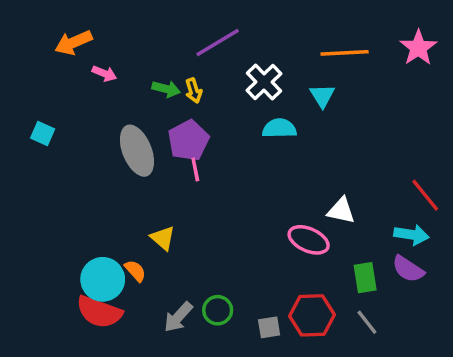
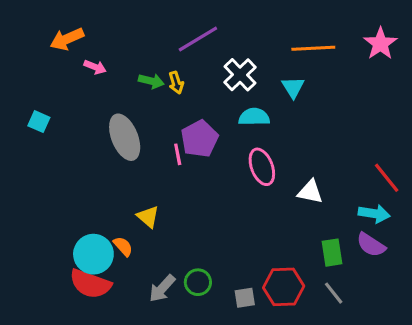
purple pentagon: (188, 140) -> (199, 139), moved
pink ellipse: (309, 240) -> (262, 167), moved, turned 45

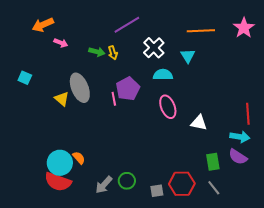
red line: (387, 178) -> (248, 114), turned 35
yellow triangle: (148, 217) -> (62, 99), moved

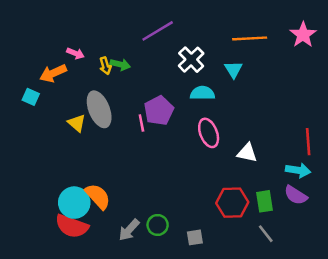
orange arrow: (43, 25) -> (53, 73), moved
yellow arrow: (113, 53) -> (105, 66), moved
orange semicircle: (79, 158) -> (98, 196), size x1.6
red hexagon: (182, 184) -> (232, 203), moved

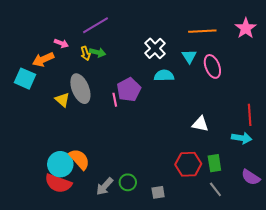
purple line: (158, 31) -> (96, 25), moved
cyan square: (31, 97) -> (25, 79), size x1.5
pink ellipse: (209, 133) -> (212, 66), moved
purple semicircle: (296, 195) -> (251, 177), moved

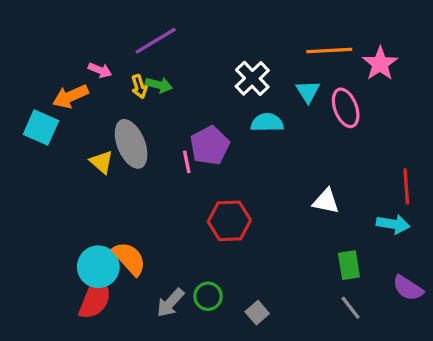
pink star: (246, 28) -> (380, 64), moved
red hexagon: (188, 164) -> (229, 221), moved
red semicircle: (58, 183) -> (95, 298), turned -88
gray square: (158, 192) -> (257, 313), turned -32

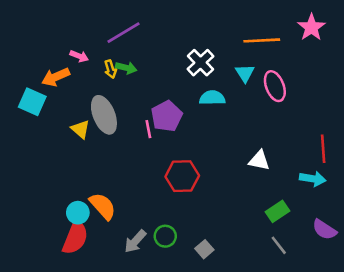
pink star: (380, 64) -> (311, 27), moved
green rectangle: (349, 265) -> (277, 211), turned 65
cyan circle: (98, 267) -> (78, 213), size x0.7

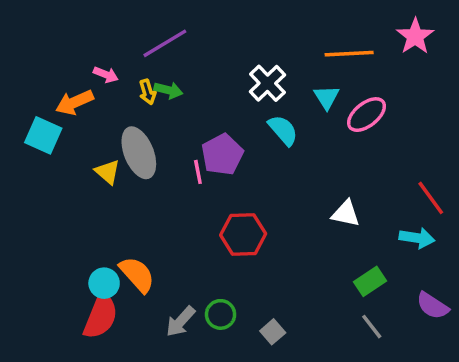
pink ellipse: (275, 86) -> (367, 115), turned 72
cyan semicircle: (212, 98) -> (283, 130), turned 50
red line: (323, 149) -> (431, 198), turned -32

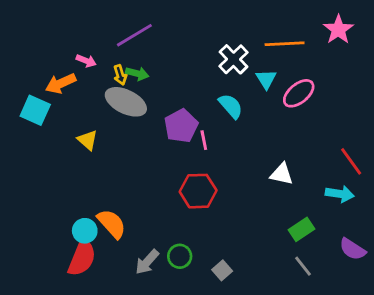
white cross: (267, 83) -> (234, 59), moved
gray ellipse: (139, 153) -> (126, 102), moved, turned -42
pink line: (198, 172) -> (204, 140), moved

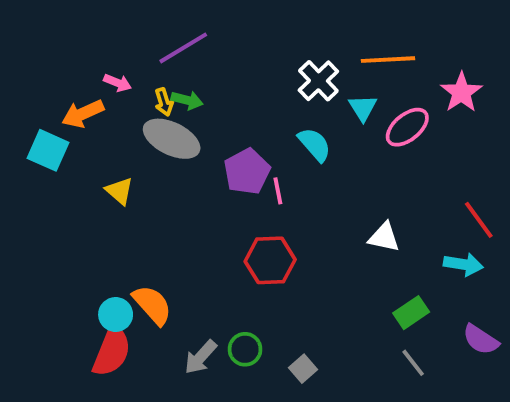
pink star: (338, 30) -> (461, 92), moved

